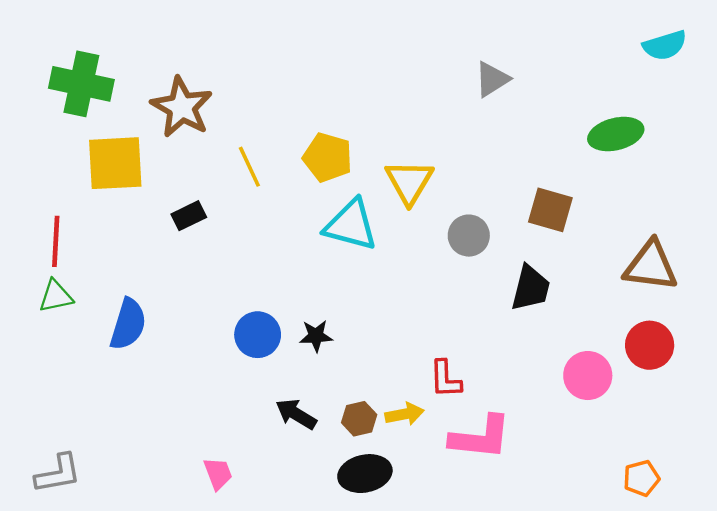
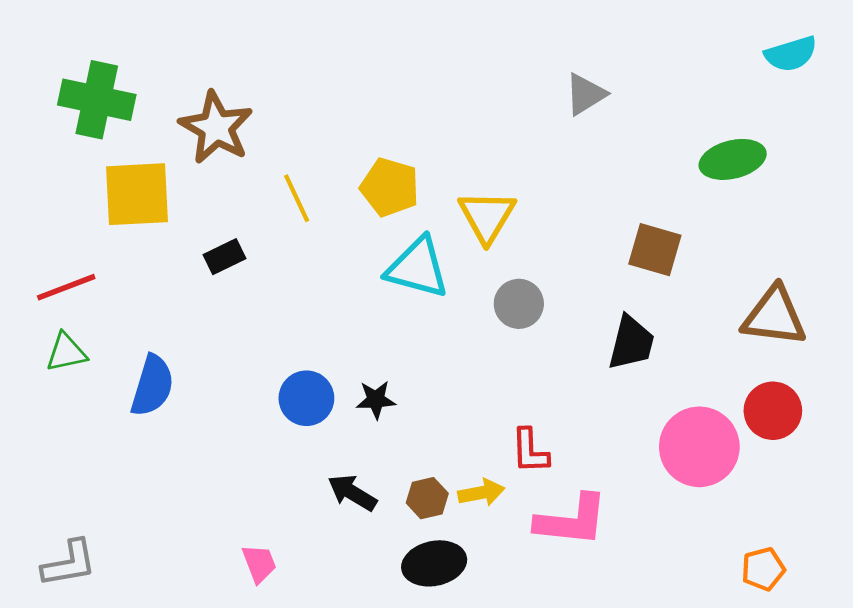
gray circle: (469, 236) -> (519, 304), moved
red line: (56, 241) -> (66, 287), turned 66
pink circle: (588, 376) -> (699, 447), size x1.4

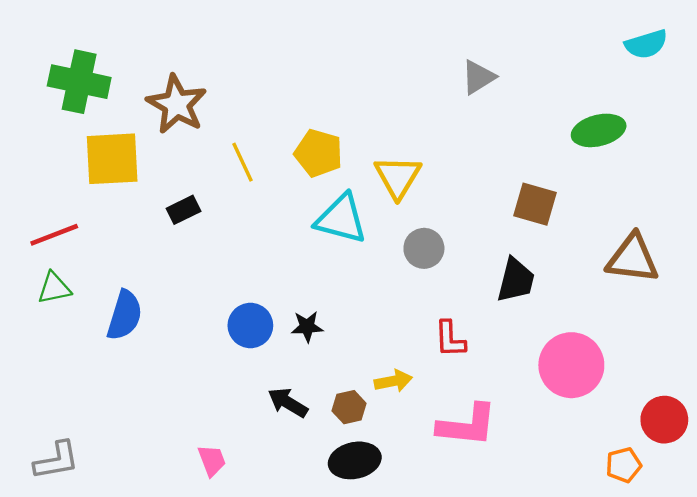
red circle: (773, 411) -> (664, 420), moved
red L-shape: (530, 451) -> (450, 339), moved
yellow arrow: (481, 493) -> (393, 381), moved

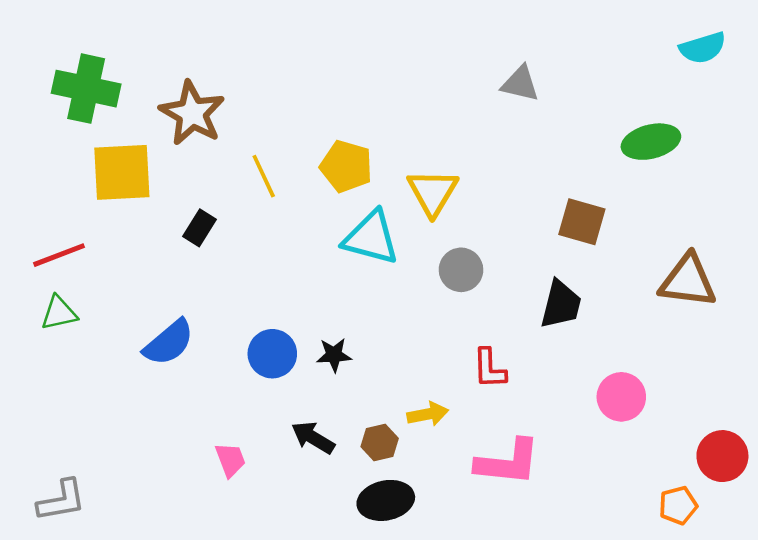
gray triangle: (478, 77) -> (520, 84), turned 45
black rectangle: (183, 210) -> (200, 228), turned -32
blue semicircle: (125, 315) -> (169, 343), moved, turned 33
pink circle: (571, 365) -> (621, 397), size x0.7
pink trapezoid: (212, 460) -> (230, 460), moved

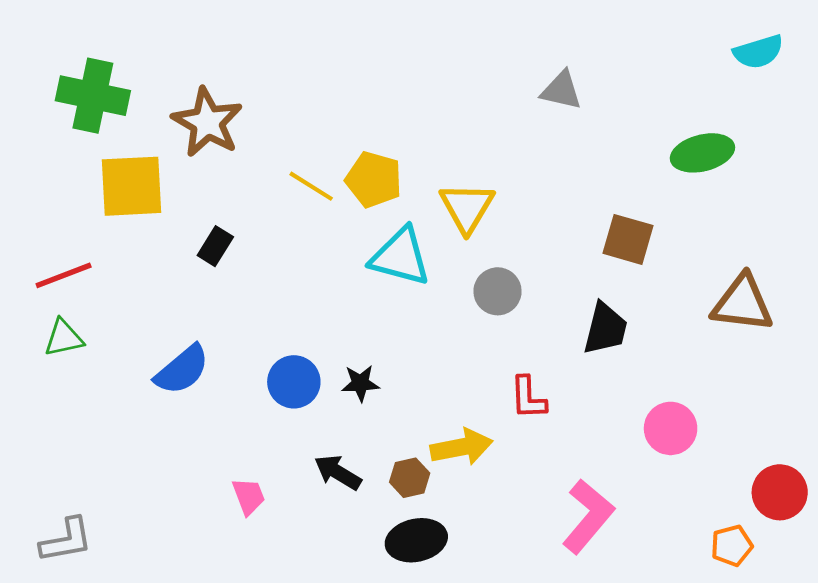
yellow line: (264, 176) -> (311, 186), moved, turned -33
yellow arrow: (428, 414) -> (462, 447), size x1.4
pink L-shape: (508, 462) -> (588, 516), moved, turned -56

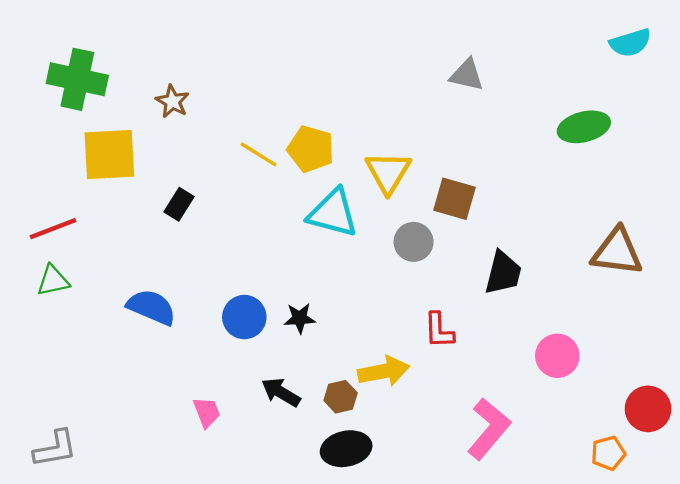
brown star: (207, 122) -> (172, 101), size x0.6
brown square: (628, 239) -> (454, 199), moved
blue semicircle: (182, 370) -> (151, 307), turned -117

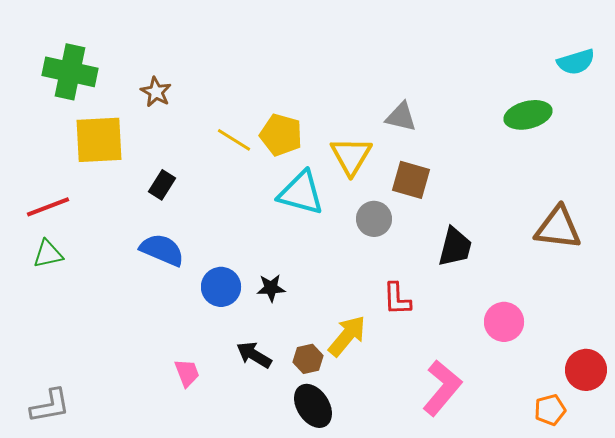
cyan semicircle: (630, 43) -> (576, 62), moved
gray triangle: (467, 75) -> (401, 117), moved
blue semicircle: (151, 307) -> (162, 250), moved
yellow arrow: (384, 371) -> (347, 336), turned -39
black ellipse: (346, 449) -> (313, 406), turned 69

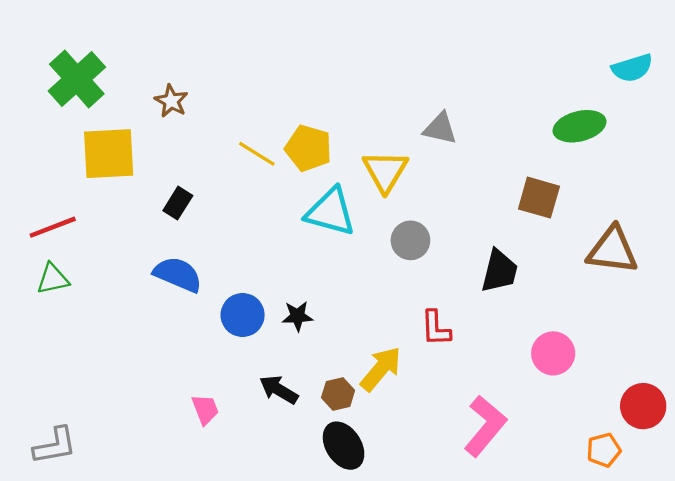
green cross: (70, 72) -> (77, 79), turned 36
brown square: (411, 180) -> (539, 198), moved

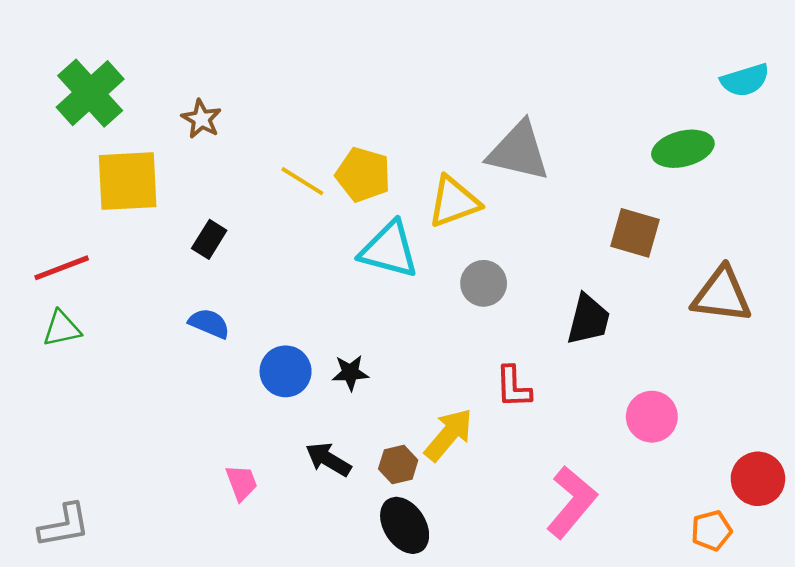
gray triangle: (440, 128) -> (519, 151), size x1.6
yellow triangle: (385, 171) -> (454, 202), turned 39
blue semicircle: (178, 274) -> (209, 323), size x0.7

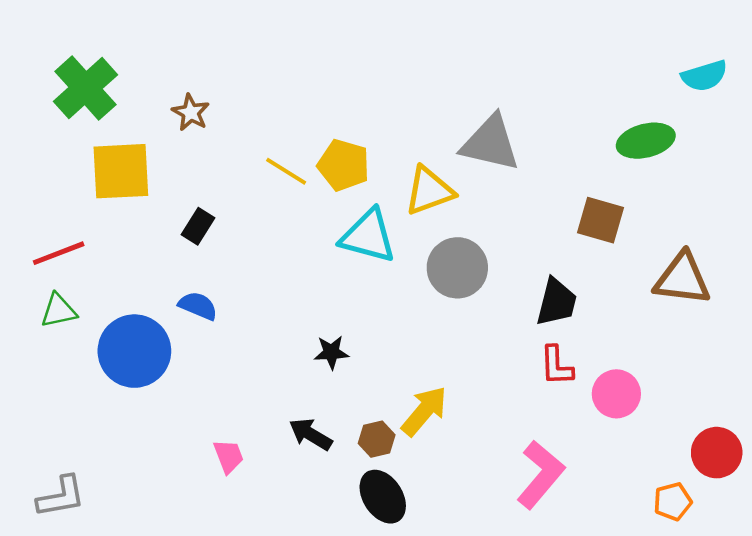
gray circle: (484, 283) -> (457, 268), size x1.4
blue circle: (286, 371) -> (134, 351), moved, size x1.5
red L-shape: (513, 387) -> (556, 366), moved

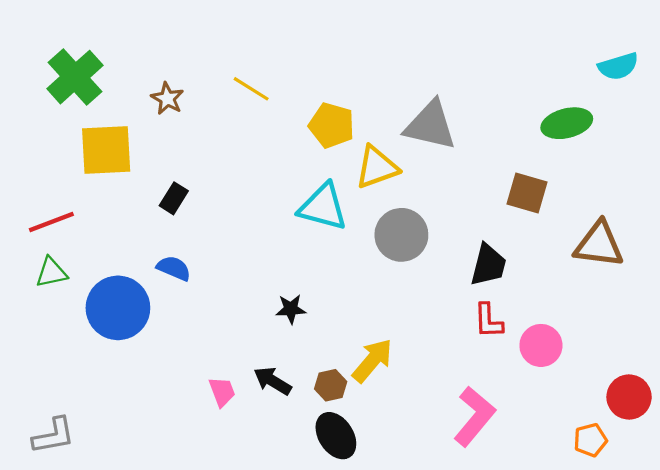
yellow pentagon: (344, 165) -> (332, 125), moved
yellow line: (286, 171) -> (251, 89), moved
pink trapezoid: (229, 456) -> (222, 392), moved

